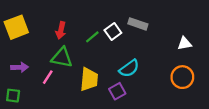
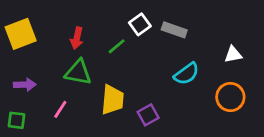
white square: (113, 31) -> (140, 24), moved
cyan semicircle: (129, 68) -> (186, 74), moved
pink line: (48, 77) -> (60, 109), moved

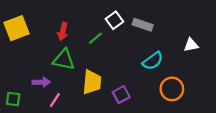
purple arrow: (25, 85) -> (41, 82), moved
orange circle: (230, 97) -> (172, 89), moved
pink line: (60, 109) -> (55, 100), moved

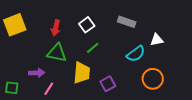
white square: (114, 20) -> (87, 25), moved
green line: (95, 38) -> (93, 48), moved
white triangle: (191, 45) -> (157, 40), moved

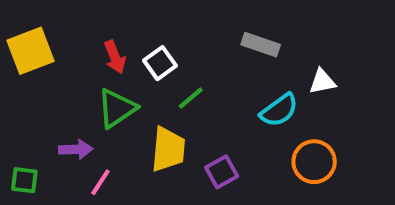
white square: (87, 25) -> (160, 63), moved
red arrow: (56, 28) -> (115, 57), turned -35
green triangle: (57, 53) -> (117, 108), turned -45

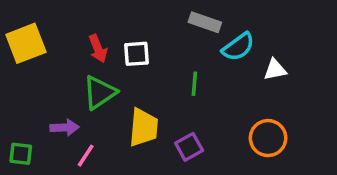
gray rectangle: (261, 45) -> (205, 22), moved
white square: (160, 63) -> (136, 54), turned 32
green line: (191, 98) -> (194, 84), moved, turned -45
cyan semicircle: (279, 110) -> (238, 47), moved

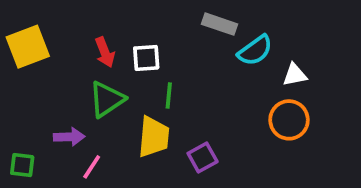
green line: (194, 84) -> (169, 96), moved
orange circle: (268, 138) -> (289, 120), moved

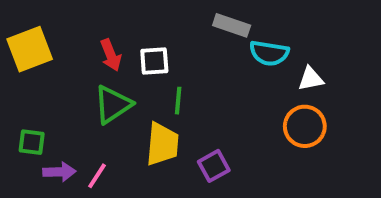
cyan semicircle: (255, 50) -> (269, 53), turned 45
purple arrow: (69, 137) -> (59, 172), moved
green square: (22, 165) -> (32, 142), moved

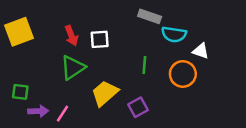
white triangle: (311, 79) -> (201, 51), turned 30
green line: (178, 101) -> (144, 65), moved
orange circle: (305, 126) -> (183, 74), moved
yellow trapezoid: (162, 144) -> (105, 93), turned -136

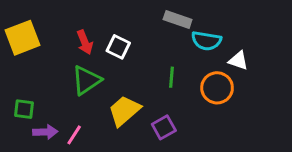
white square: (100, 39) -> (118, 47), turned 30

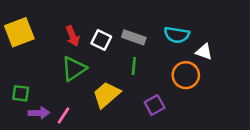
gray rectangle: (178, 19) -> (134, 37), moved
green line: (171, 77) -> (134, 66), moved
purple square: (164, 127) -> (155, 105), moved

